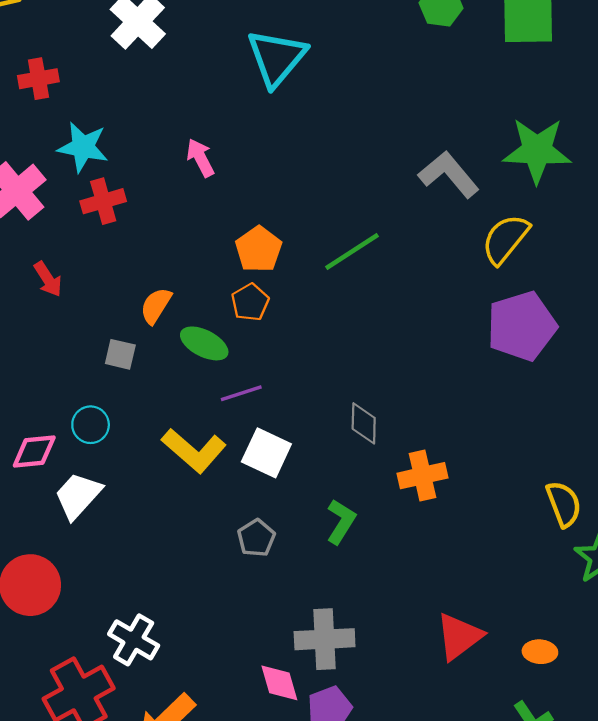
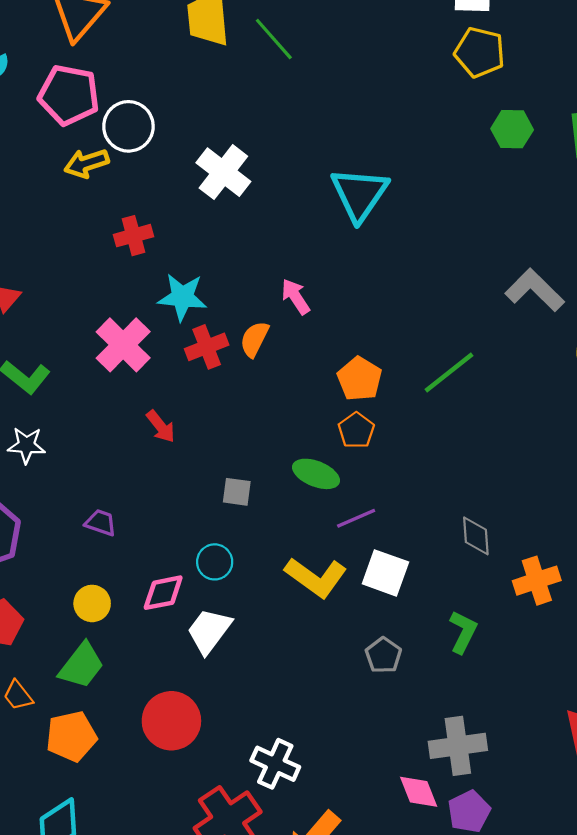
orange semicircle: (156, 306) -> (254, 339), moved

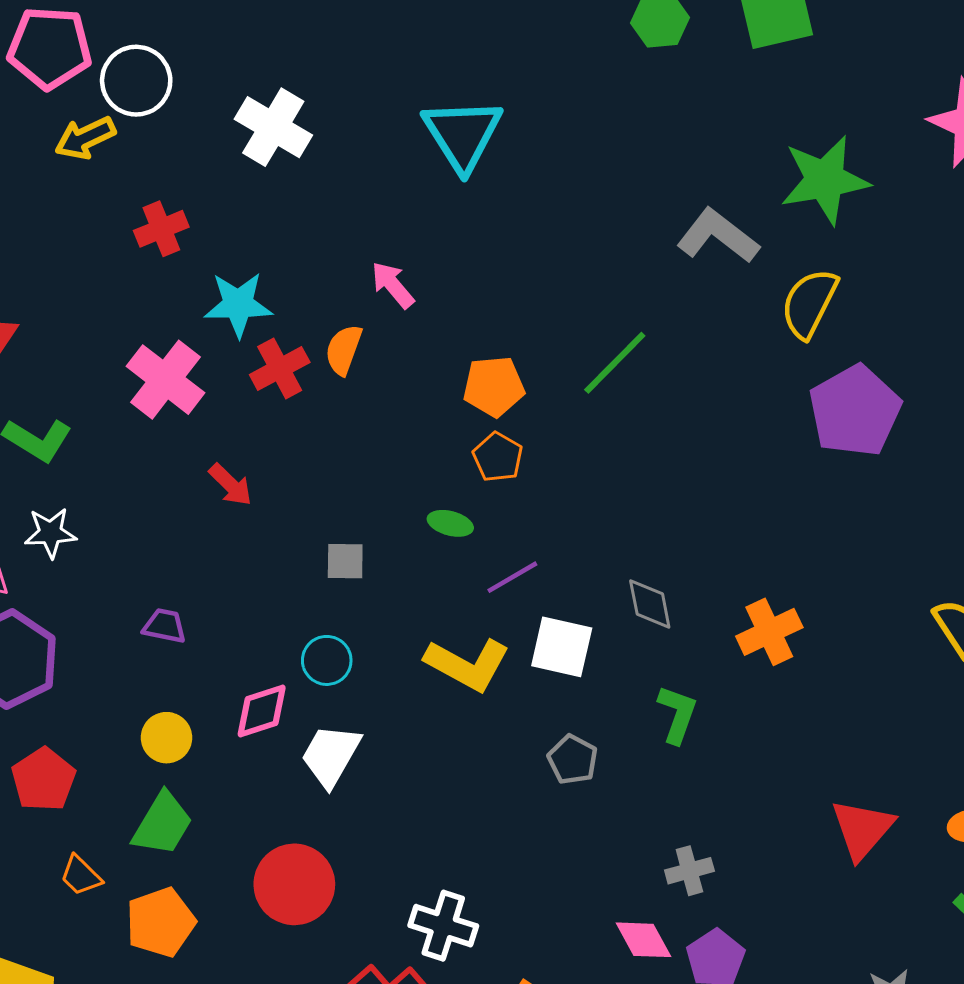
orange pentagon: (360, 379) -> (494, 386), turned -30
green ellipse: (316, 474) -> (450, 523), size x0.7
gray diamond: (476, 536) -> (650, 604), moved
gray cross: (458, 746) -> (689, 871), size x0.6

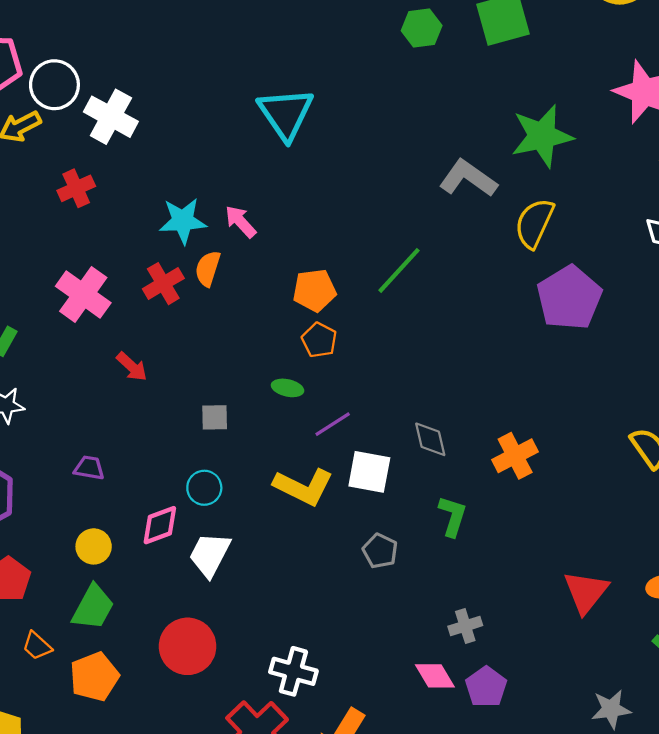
white cross: (273, 127) -> (111, 117), moved
cyan star: (238, 304) -> (183, 221), moved

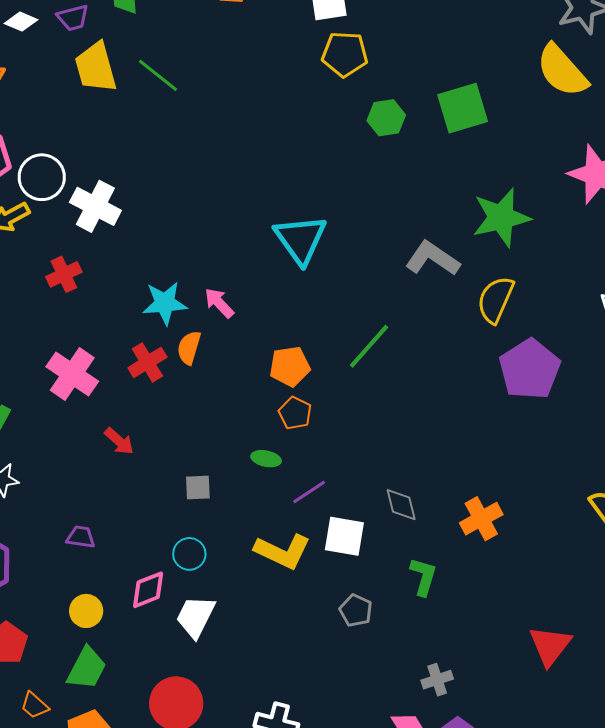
cyan triangle: (286, 114) -> (300, 239), moved

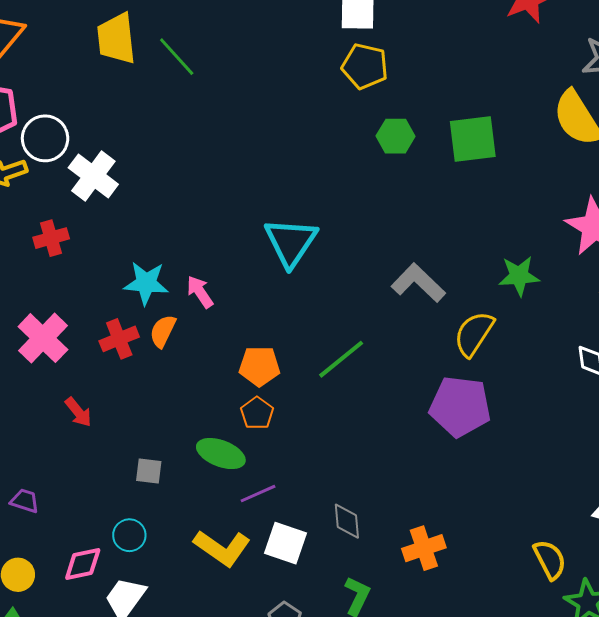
green star: (501, 217) -> (519, 276), moved, size x0.7
purple pentagon: (530, 369) -> (460, 406), moved, turned 30
green ellipse: (266, 459) -> (221, 454), size x1.6

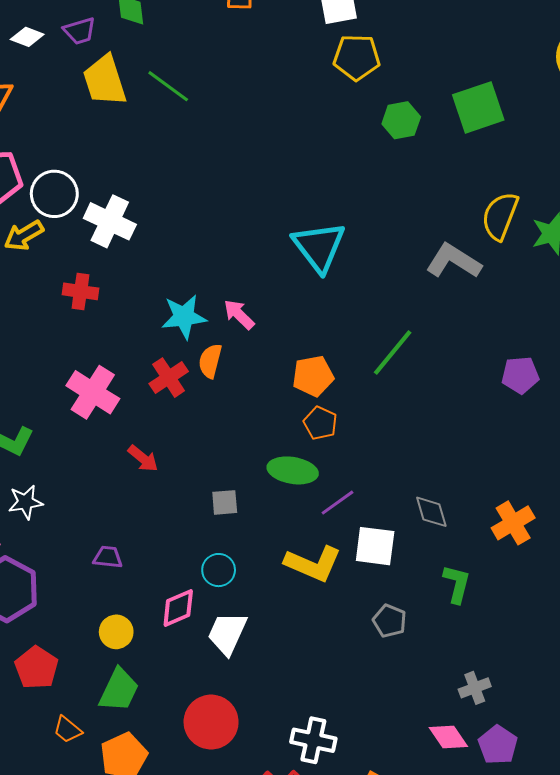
red cross: (51, 238) -> (81, 291), turned 36
yellow semicircle: (474, 334) -> (500, 216), moved
purple pentagon: (460, 406) -> (520, 375), size x0.6

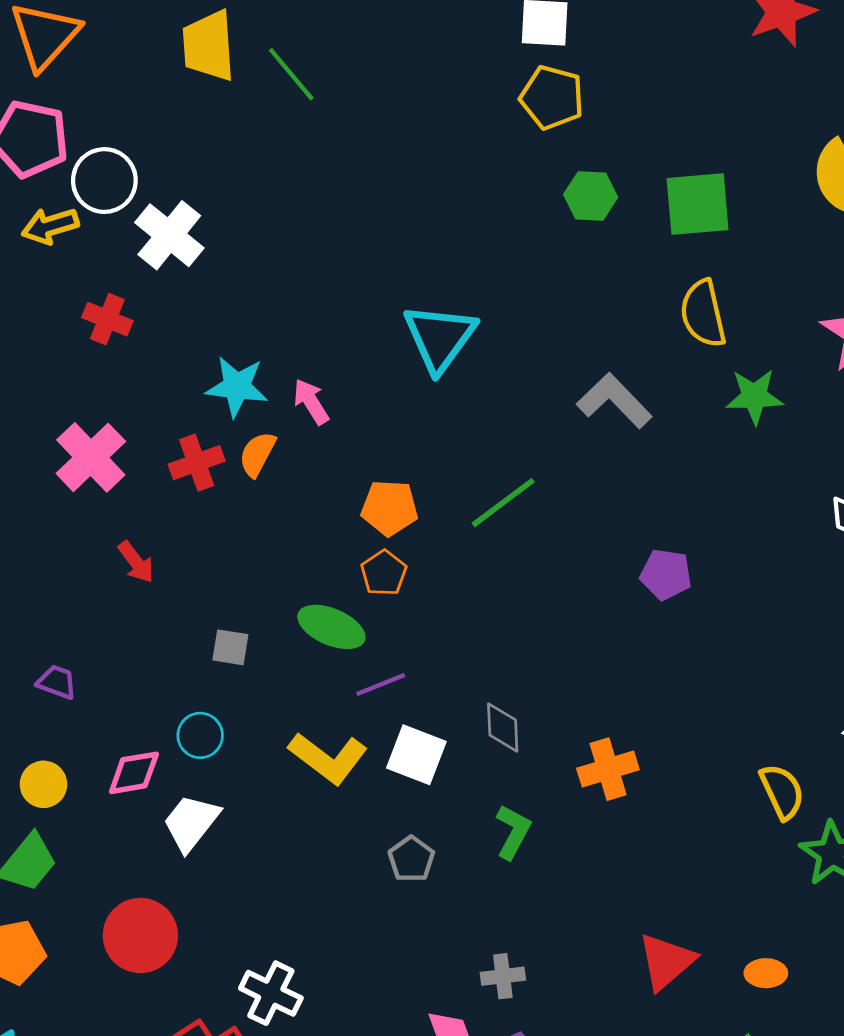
yellow semicircle: (500, 216) -> (703, 314), moved, turned -48

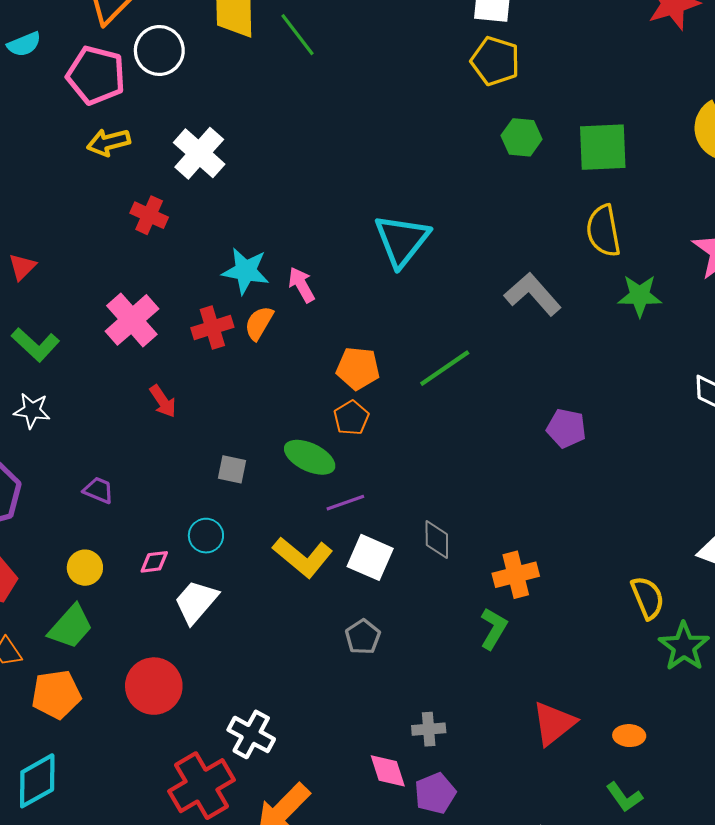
white circle: (104, 181) -> (159, 50), moved
pink diamond: (134, 773) -> (154, 562), size x0.7
green L-shape: (513, 832) -> (494, 629), moved

